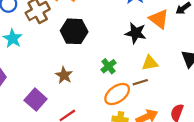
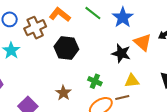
green cross: (109, 66) -> (95, 81), turned -32
brown star: (64, 75) -> (63, 93), moved

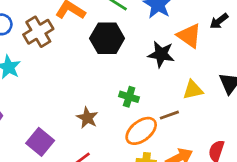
black hexagon: (66, 48) -> (107, 38), moved
yellow triangle: (132, 81) -> (193, 90), moved

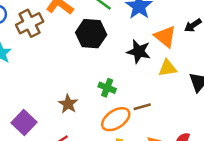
yellow triangle: (193, 90) -> (168, 68), moved

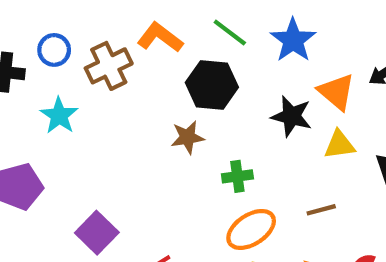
green cross: (107, 88) -> (237, 176), turned -30
brown star: (68, 104) -> (188, 137), moved, turned 30
brown line: (142, 107) -> (321, 210), moved

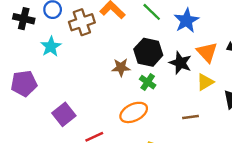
black hexagon: (212, 85) -> (148, 52), moved
yellow triangle: (340, 145) -> (205, 82), turned -30
green cross: (237, 176) -> (148, 82), moved, turned 35
orange ellipse: (251, 229) -> (134, 112), moved

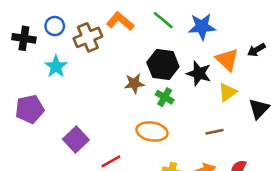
blue star: (186, 21) -> (202, 27), turned 30
orange ellipse: (134, 112) -> (152, 132), turned 40

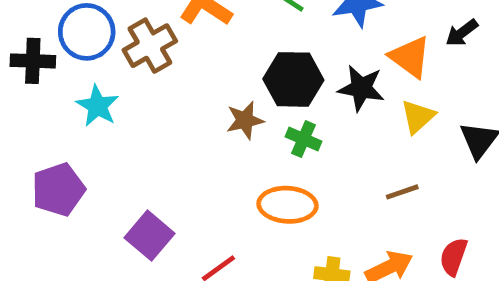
blue circle: (55, 26) -> (87, 32), size x1.5

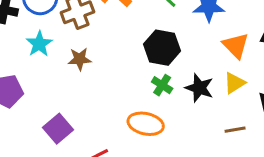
black star: (361, 88) -> (199, 88), moved
brown star: (245, 120) -> (80, 59), moved
brown line: (402, 192) -> (235, 130), moved

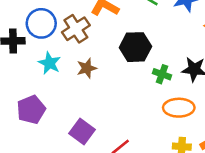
black hexagon: (162, 48) -> (135, 47), moved
orange ellipse: (146, 124) -> (179, 108), moved

